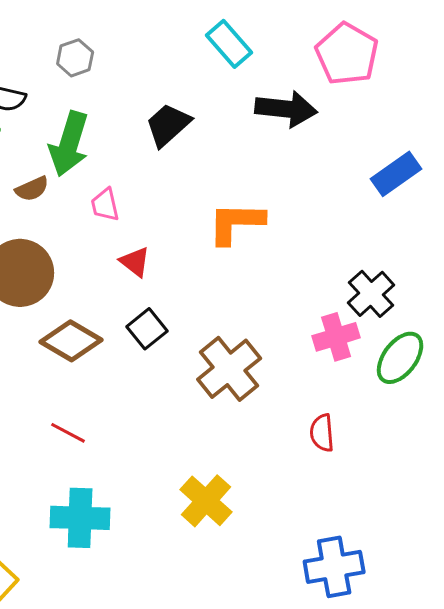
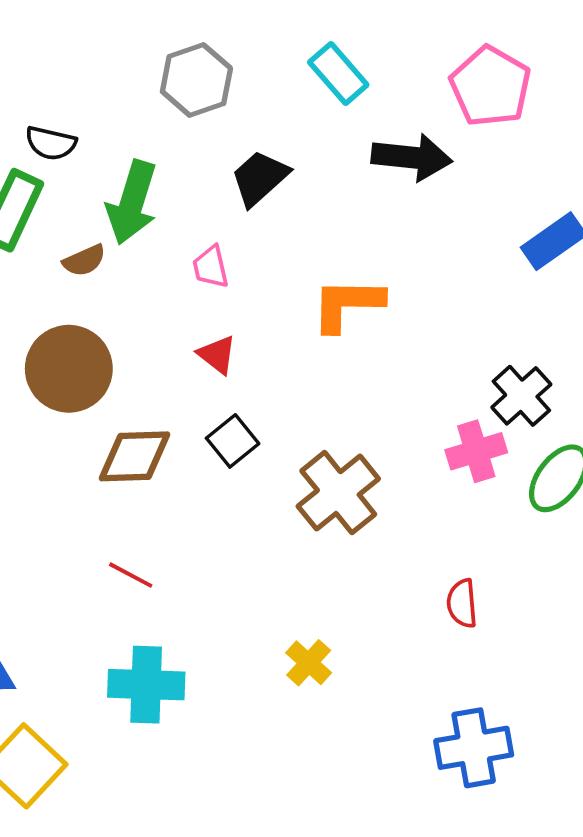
gray hexagon: (75, 58) -> (196, 80), moved, size x1.5
pink trapezoid: (105, 205) -> (211, 267), moved
brown diamond: (71, 341) -> (135, 456), turned -32
red semicircle: (322, 433) -> (462, 603), moved
yellow cross: (206, 501) -> (309, 663), size x0.7

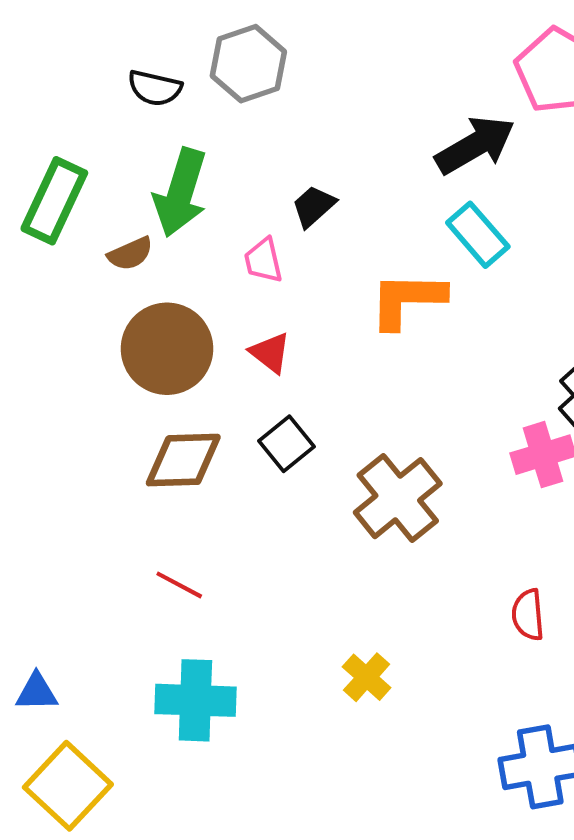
cyan rectangle: (338, 73) -> (478, 235), moved
black semicircle: (51, 143) -> (155, 88), moved
black arrow: (412, 157) -> (475, 145), turned -36
black trapezoid: (260, 178) -> (314, 206), moved, size x0.7
brown circle: (69, 369) -> (167, 349), moved

